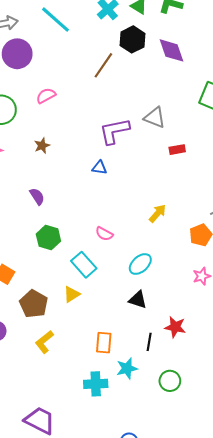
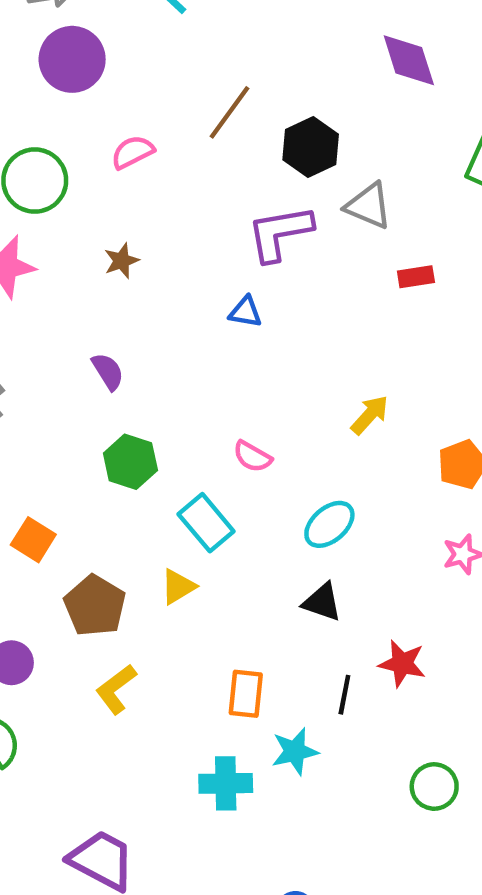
black hexagon: (133, 39) -> (311, 147), moved
brown line: (103, 65) -> (230, 112), moved
green circle: (170, 381) -> (434, 787), moved

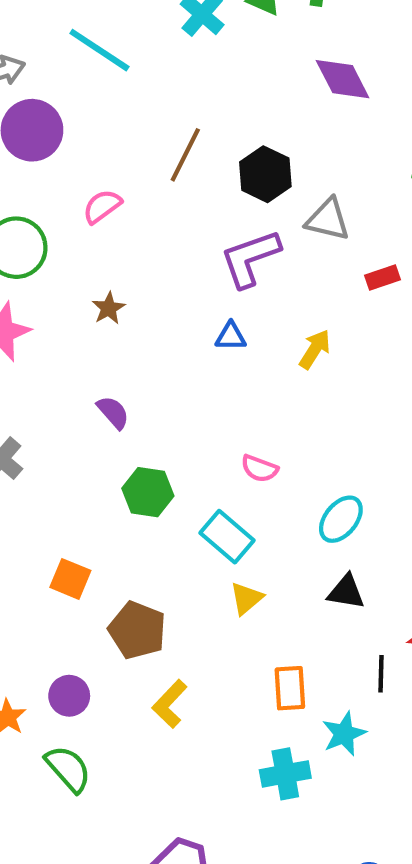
yellow arrow: (370, 415) -> (315, 349), moved
yellow triangle: (178, 587) -> (246, 598), moved

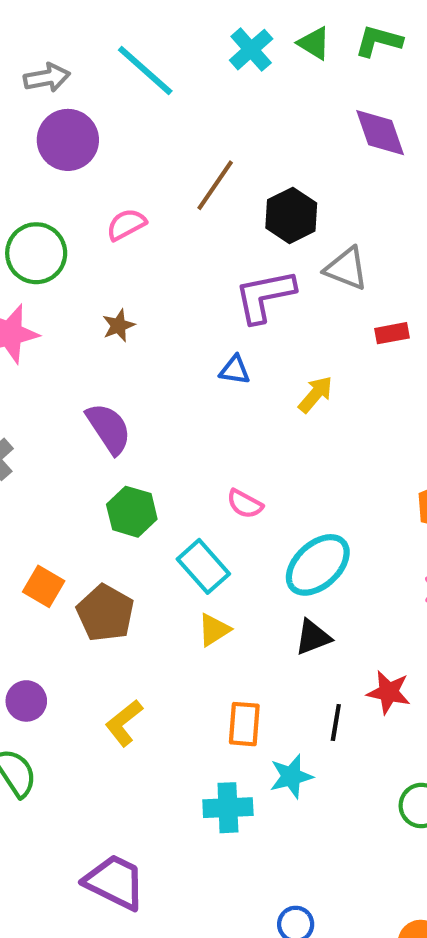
purple semicircle: (113, 412) -> (109, 428), size x1.5
cyan ellipse: (341, 519) -> (318, 565), size x1.4
black triangle: (346, 592) -> (313, 637), turned -39
brown pentagon: (137, 630) -> (105, 613), moved

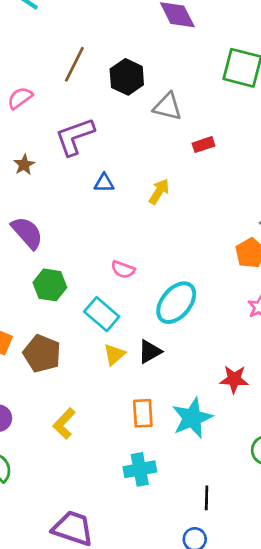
purple L-shape: (265, 296) -> (75, 137), moved
black triangle: (313, 637) -> (150, 352), moved
black line: (336, 722) -> (207, 498), moved
cyan star: (291, 776) -> (192, 418), moved, size x1.4

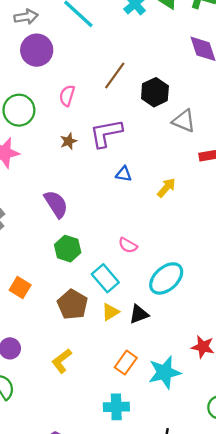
pink semicircle: (20, 98) -> (67, 96), turned -45
brown star: (24, 165) -> (69, 141), moved
brown pentagon: (42, 354) -> (72, 304), moved
orange rectangle: (143, 413) -> (126, 363), turned 30

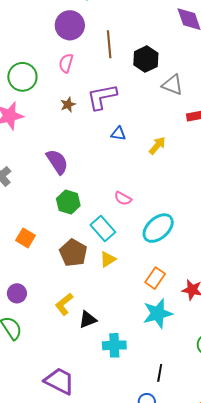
purple circle: (37, 50) -> (70, 25), moved
brown line: (115, 75) -> (109, 44), turned -40
black triangle: (139, 314) -> (88, 320), moved
orange rectangle: (126, 363) -> (155, 278), moved

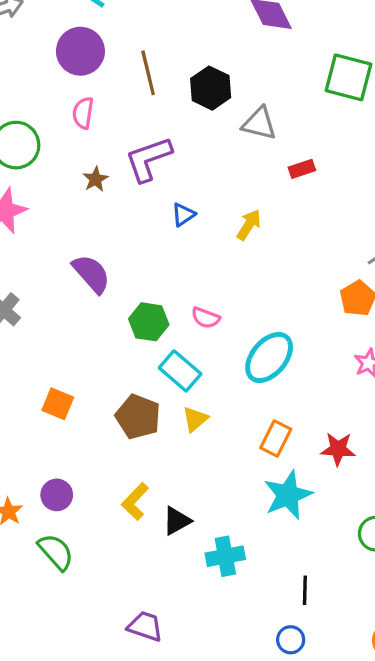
blue triangle: (118, 134) -> (183, 215), turned -35
green hexagon: (68, 202) -> (149, 322), moved
purple trapezoid: (59, 381) -> (145, 626), size x0.7

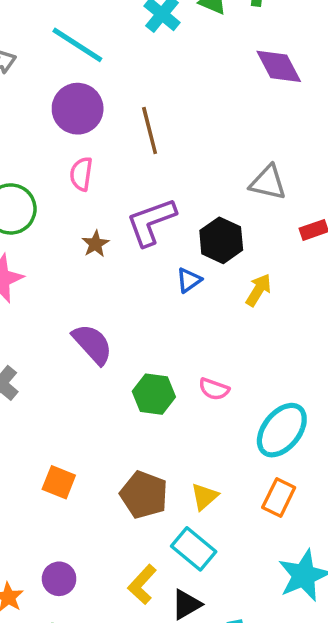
black hexagon: (211, 88) -> (221, 240), moved
cyan rectangle: (180, 371) -> (194, 549), moved
orange rectangle: (276, 439) -> (279, 498), moved

